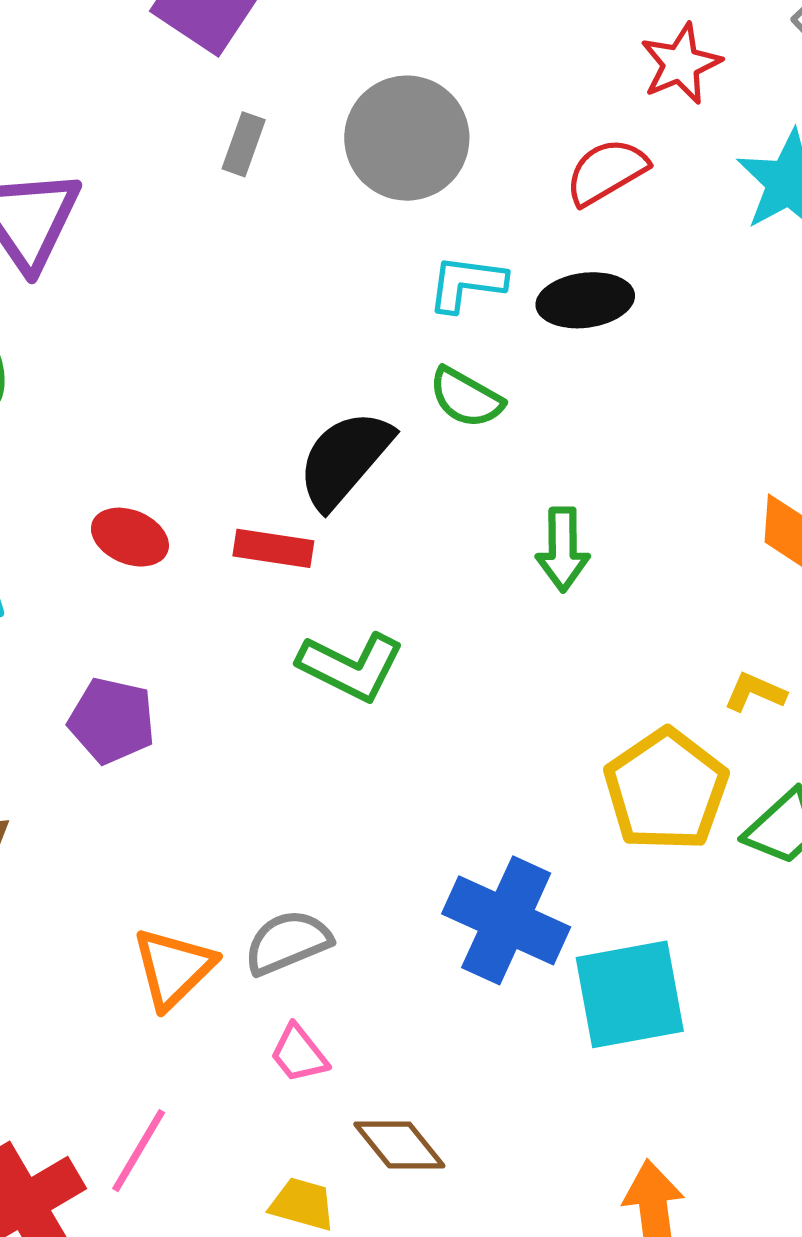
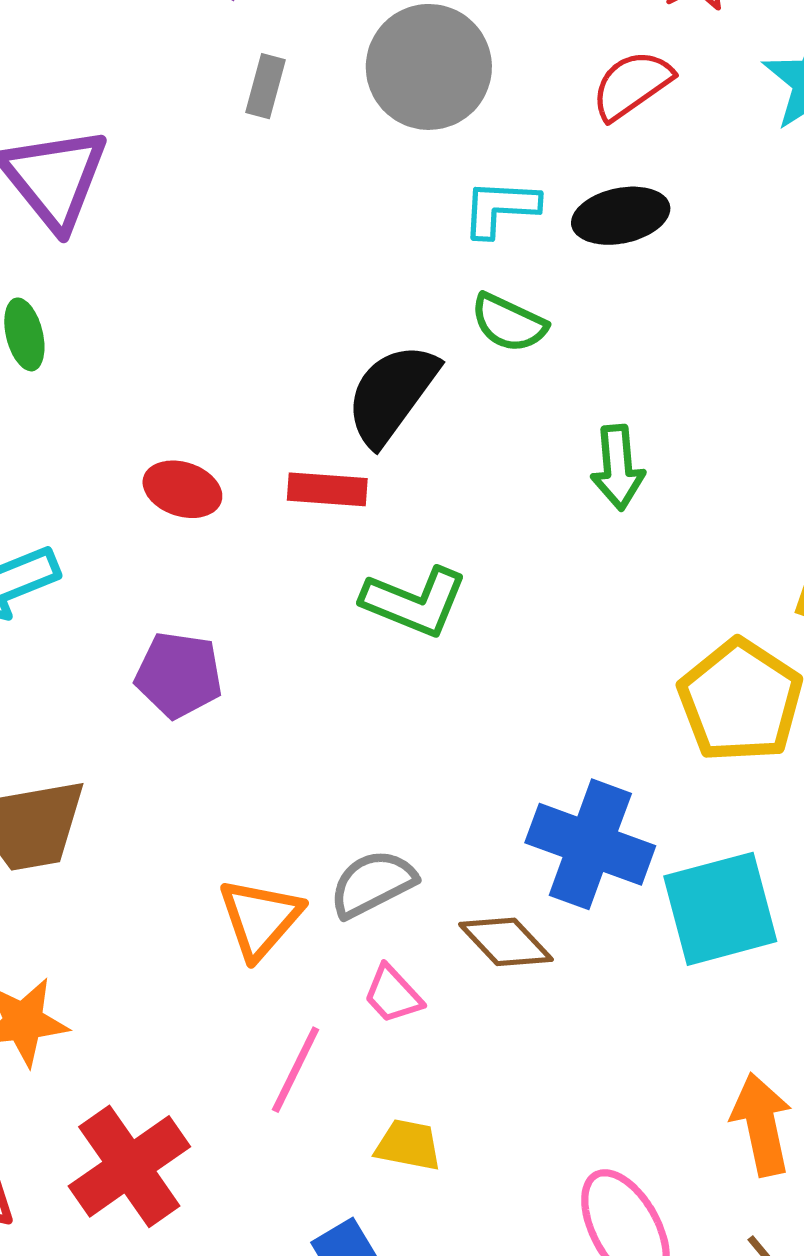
brown diamond: (399, 1145) -> (506, 942), moved
pink line: (139, 1151) -> (296, 1070), moved

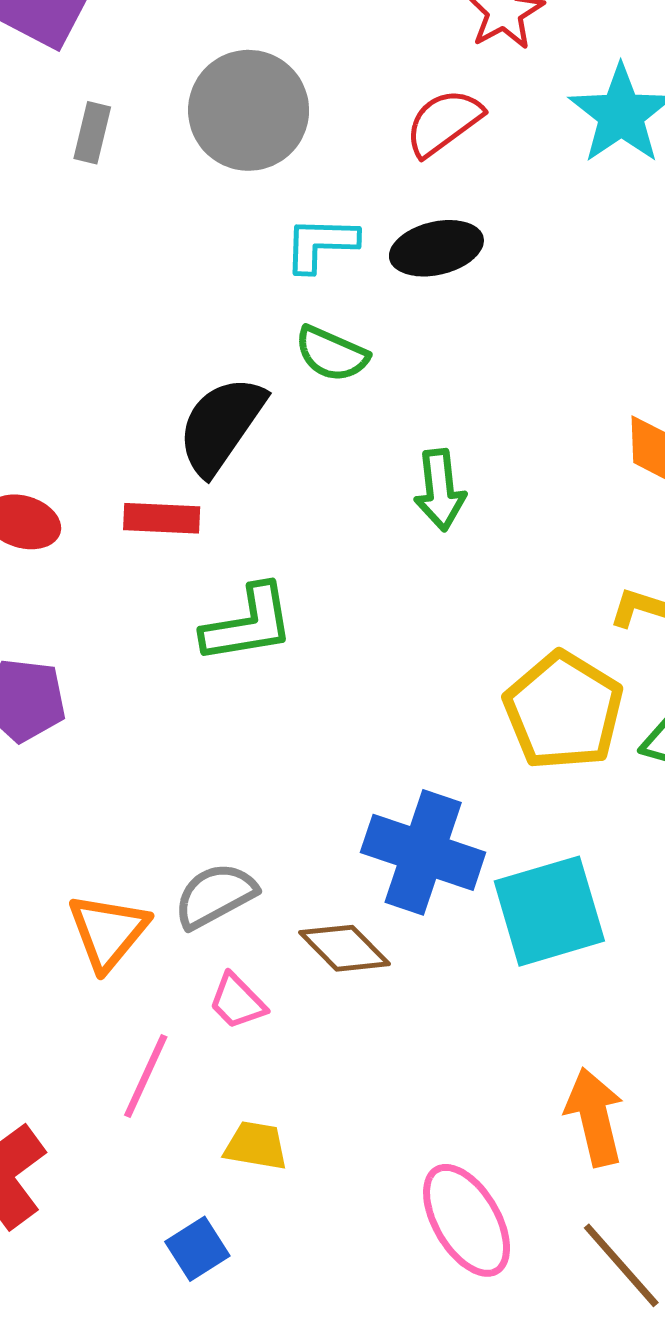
green L-shape: (414, 602) -> (248, 624), turned -30

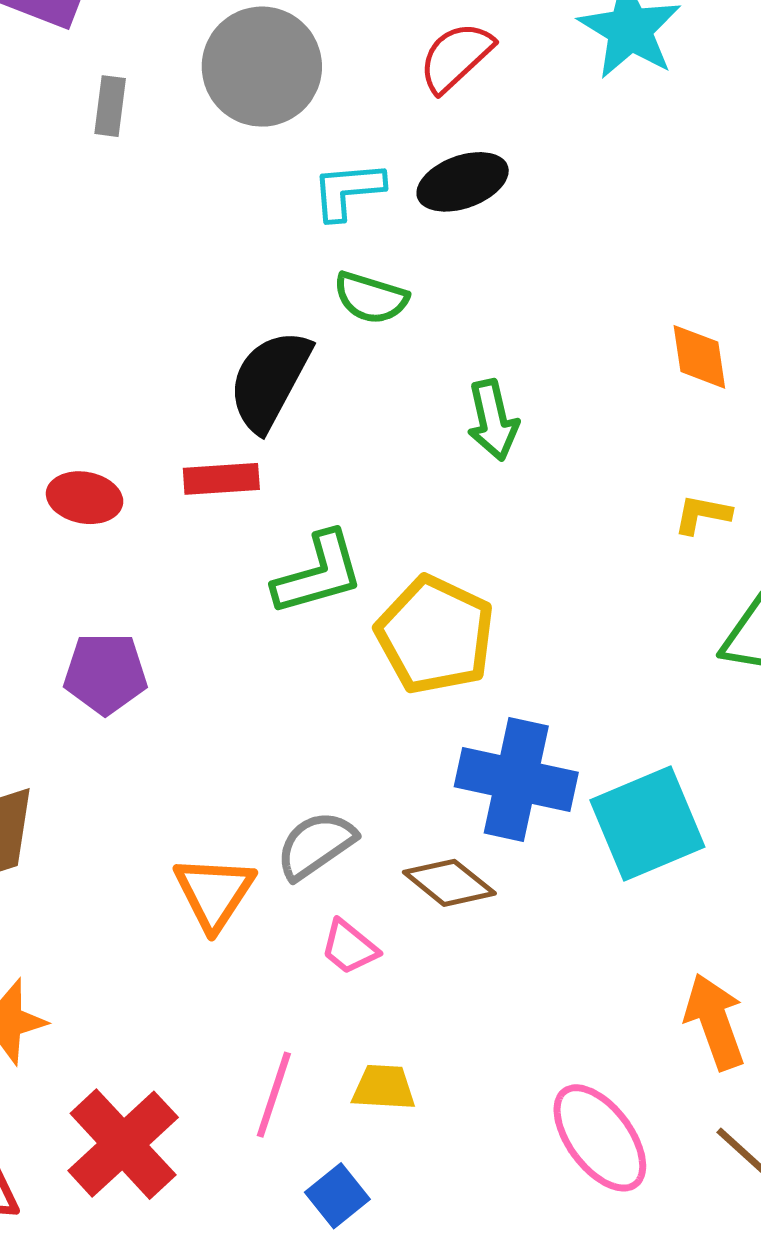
yellow pentagon: (564, 711) -> (435, 635), moved
pink line: (146, 1076) -> (274, 1095), moved

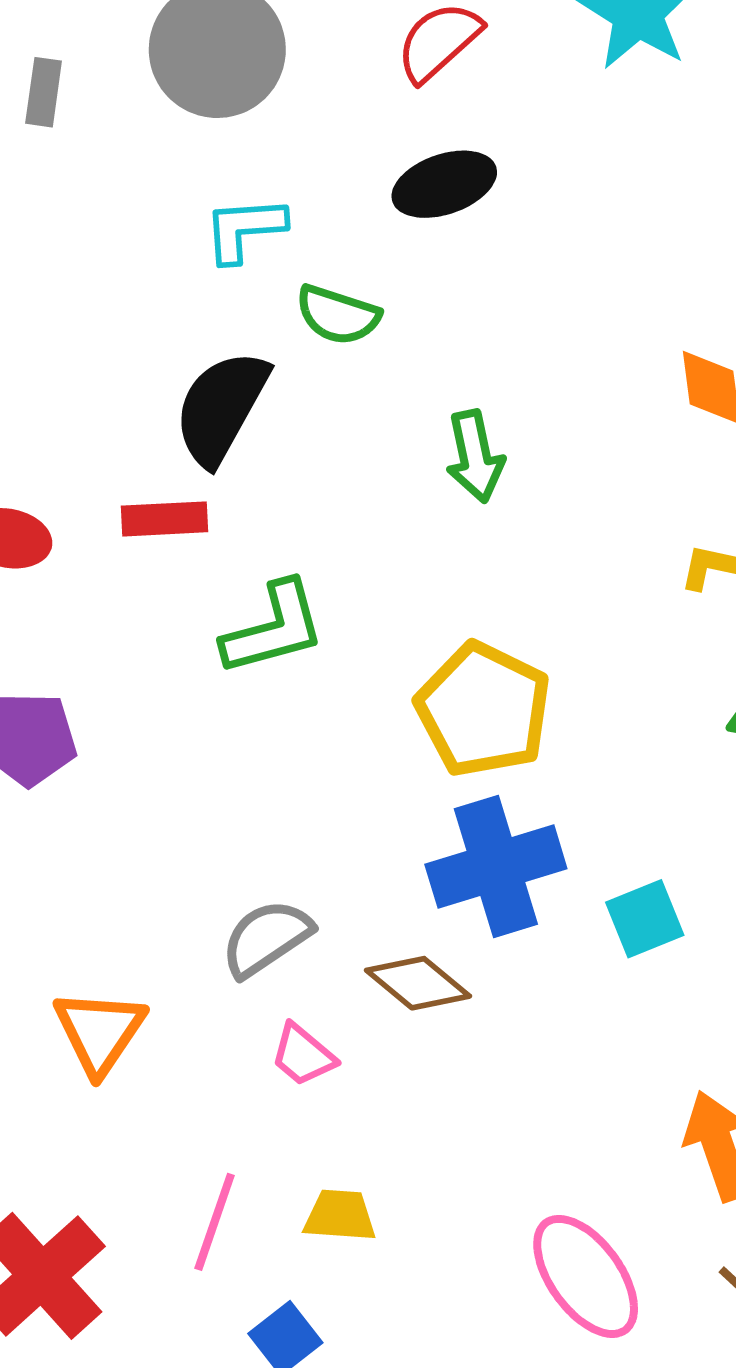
cyan L-shape: (348, 191) -> (244, 229), moved
yellow pentagon: (435, 635) -> (483, 710), moved
blue cross: (516, 780) -> (496, 866), turned -30
cyan square: (647, 823) -> (645, 919), size x0.6
orange triangle: (214, 893) -> (99, 1032), moved

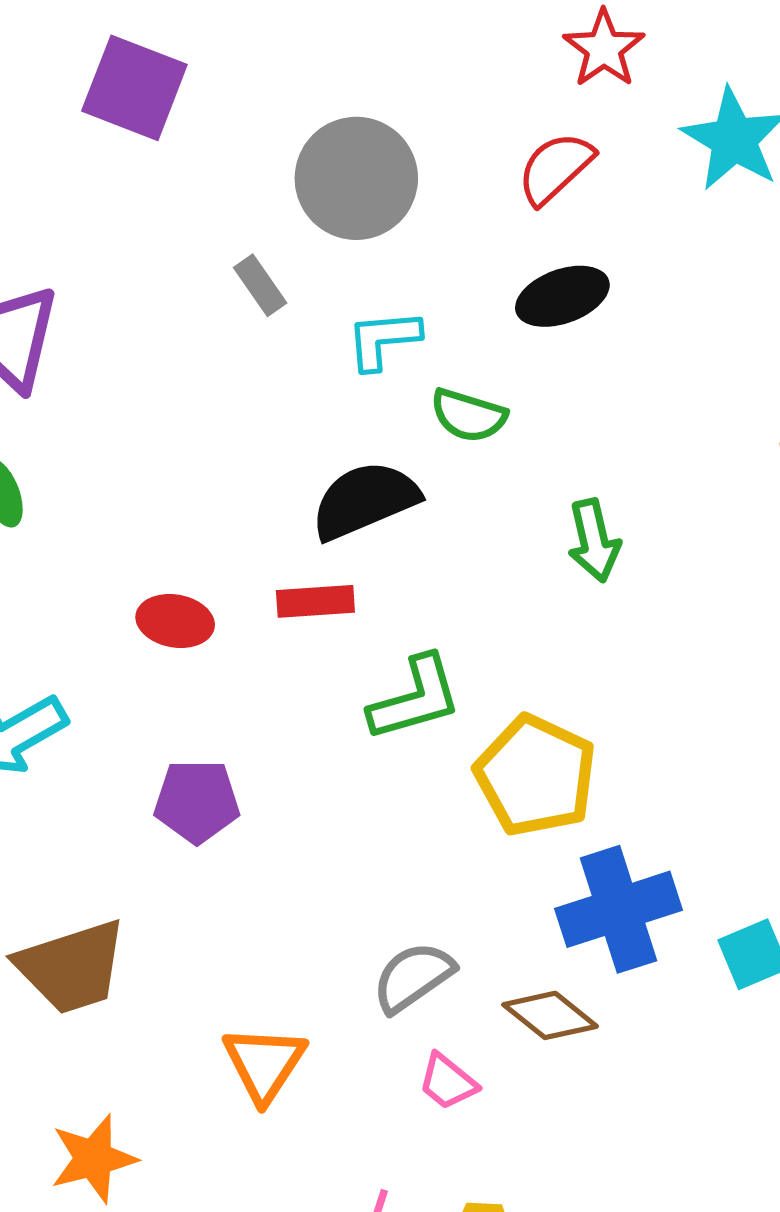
gray rectangle: (44, 92) -> (260, 285), moved, turned -42
black semicircle: (221, 407) -> (365, 500), turned 39
yellow pentagon: (483, 710) -> (536, 776), moved

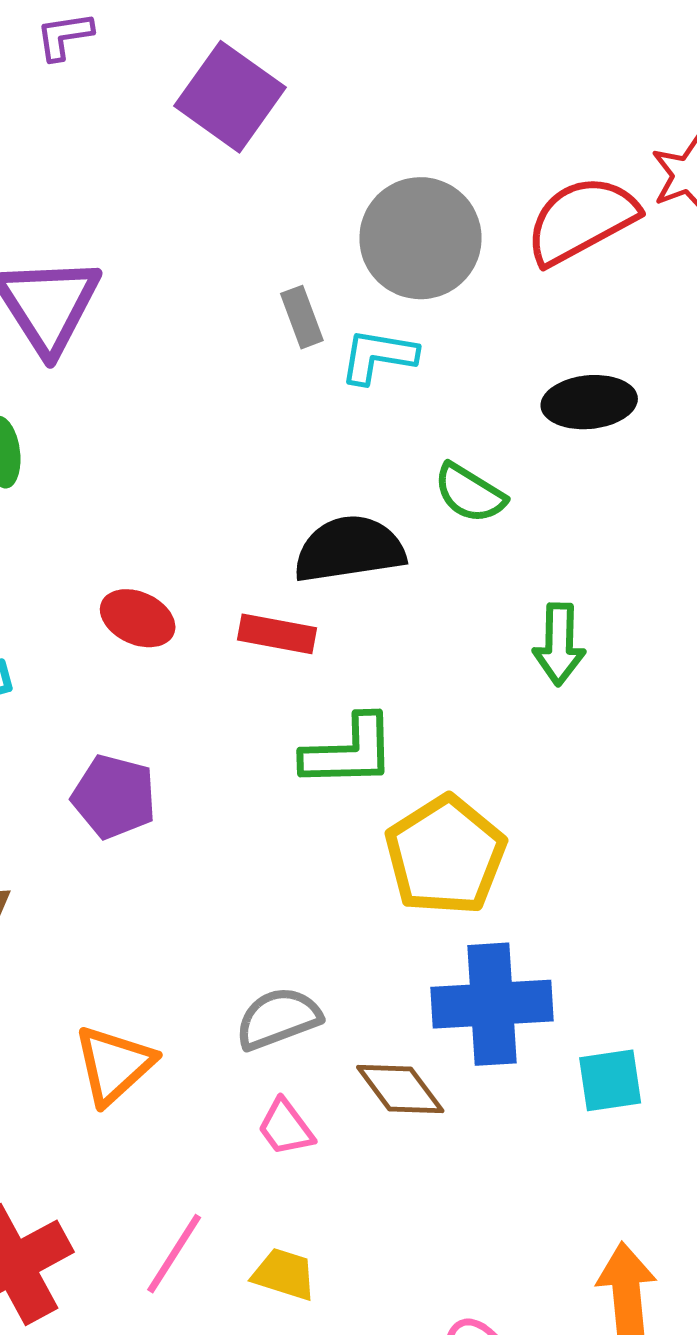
red semicircle: (555, 168) -> (581, 220), moved, size x1.4
cyan L-shape: (383, 340) -> (378, 356), moved

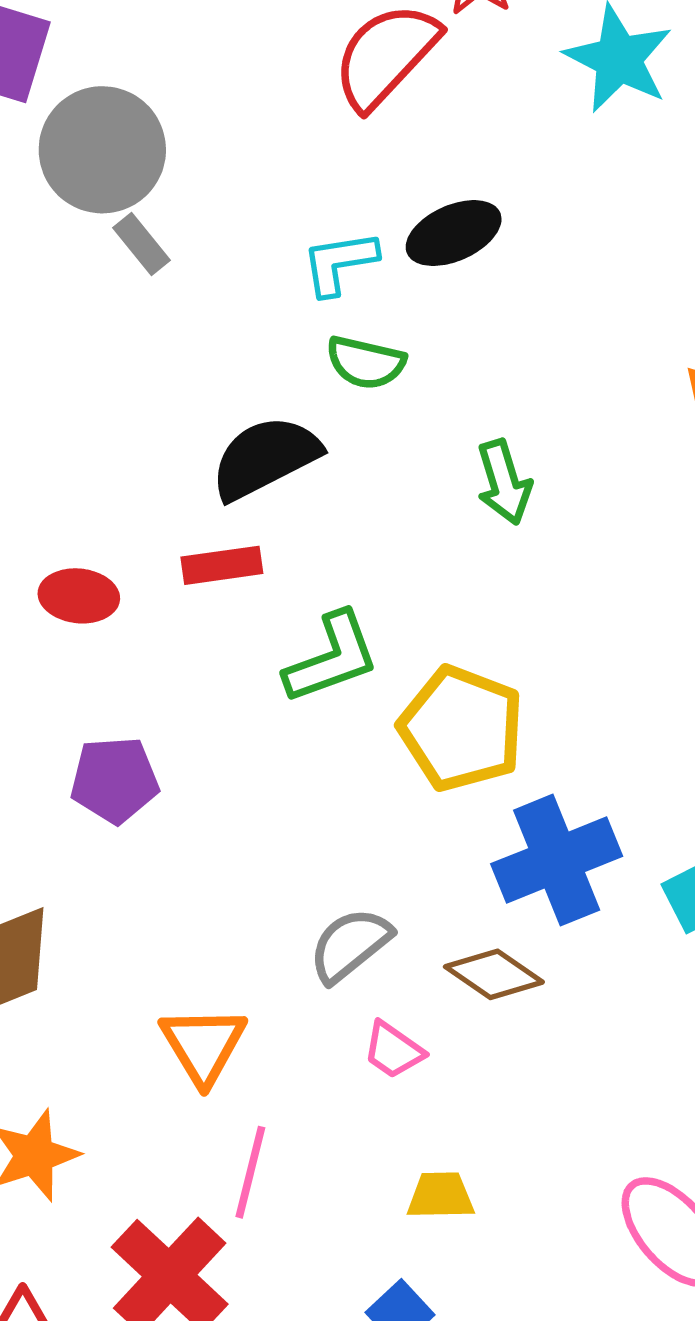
gray circle: (420, 238) -> (102, 150), moved
cyan L-shape: (378, 356) -> (339, 263), moved
pink line: (174, 1254) -> (250, 1172), moved

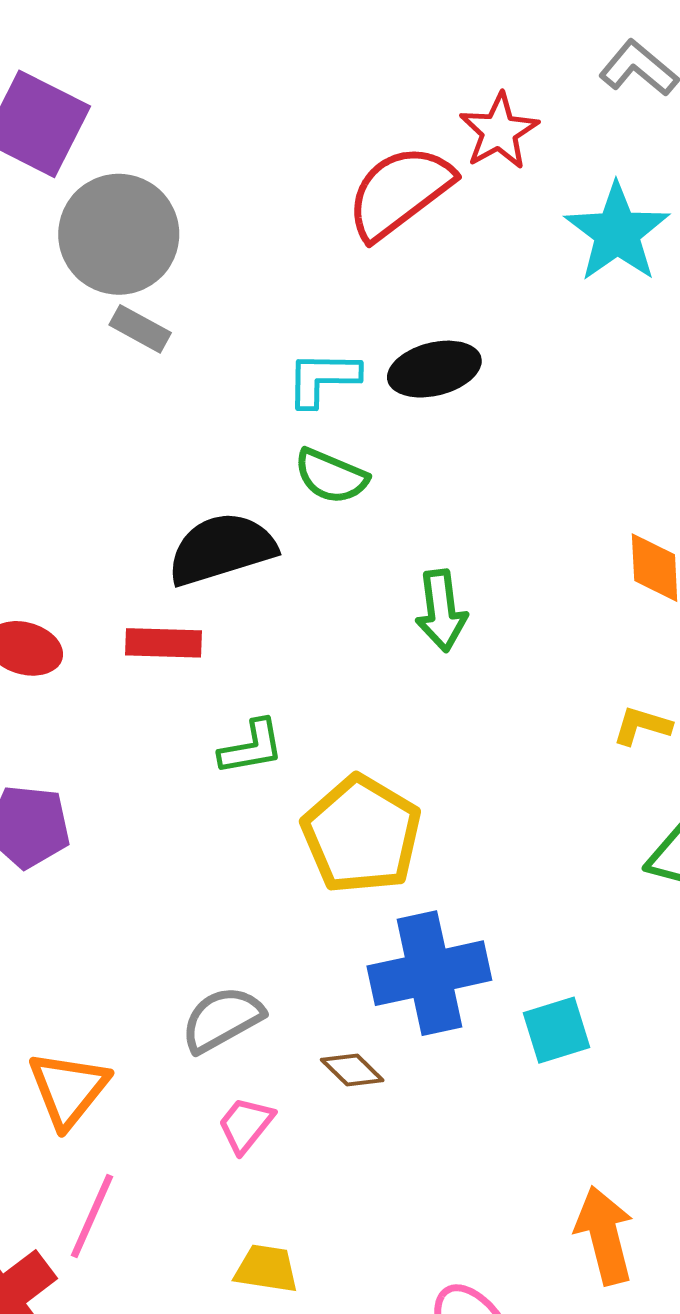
gray rectangle: (142, 244) -> (140, 329), turned -32
green L-shape: (332, 658) -> (251, 747), size x0.7
brown diamond: (494, 974) -> (352, 1070), size x0.7
pink trapezoid: (393, 1050) -> (246, 1125), turned 84

